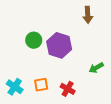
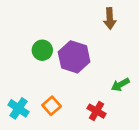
orange square: (41, 85) -> (52, 106), turned -32
red cross: (68, 89) -> (96, 111), moved

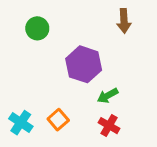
green circle: (42, 50) -> (37, 28), moved
green arrow: (120, 85) -> (108, 96), moved

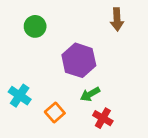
green arrow: (108, 96) -> (90, 94), moved
cyan cross: (21, 123) -> (20, 96), moved

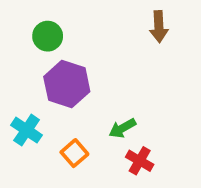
purple hexagon: (79, 60) -> (67, 84), moved

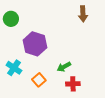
green circle: (48, 36) -> (11, 19), moved
red cross: (140, 161) -> (73, 84), turned -32

